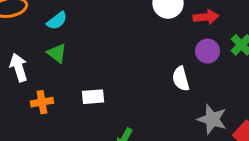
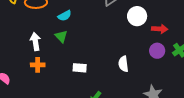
white semicircle: (181, 79) -> (123, 64), moved
orange cross: (42, 102) -> (38, 65), moved

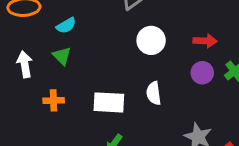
white circle: (137, 16) -> (151, 40), moved
orange cross: (38, 65) -> (54, 100), moved
white rectangle: (80, 68) -> (109, 102), moved, size x1.5

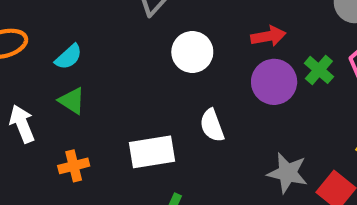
purple circle: (202, 73) -> (274, 82), size x1.4

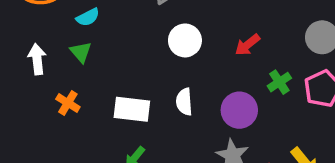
red arrow: (268, 36) -> (247, 45), turned 136
purple circle: (274, 82) -> (239, 110), moved
orange cross: (74, 166) -> (68, 103), turned 30

